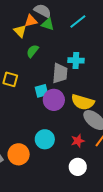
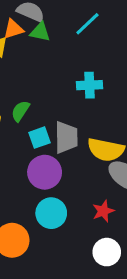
green semicircle: (33, 51) -> (20, 111), moved
gray trapezoid: (60, 73) -> (66, 137), moved
purple circle: (54, 100) -> (45, 172), moved

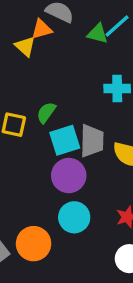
green triangle: (40, 32) -> (98, 34), moved
cyan square: (40, 138) -> (65, 140), size x1.4

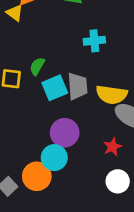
purple circle: (69, 176) -> (65, 133), moved
cyan circle: (74, 217) -> (54, 158), moved

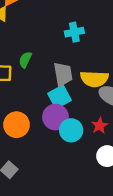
cyan square: (55, 88) -> (59, 97), moved
cyan circle: (54, 158) -> (71, 130), moved
orange circle: (37, 176) -> (16, 125), moved

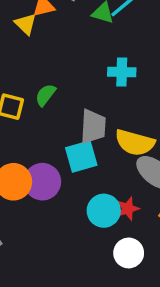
purple circle: (55, 117) -> (42, 182), moved
cyan circle: (71, 130) -> (104, 211), moved

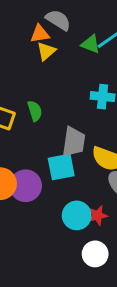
yellow triangle: (26, 24) -> (46, 51), moved, turned 30
green semicircle: (45, 95) -> (35, 111), turned 120

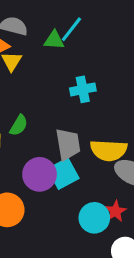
green semicircle: (35, 111) -> (19, 125), turned 66
purple circle: (26, 186) -> (40, 174), moved

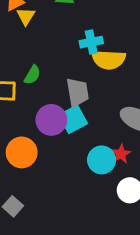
yellow semicircle: (109, 150) -> (109, 60), moved

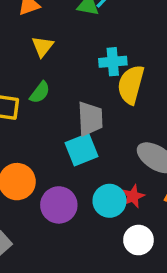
yellow triangle: (26, 16) -> (43, 47), moved
yellow semicircle: (109, 60) -> (131, 85), turned 96
purple circle: (51, 120) -> (59, 205), moved

